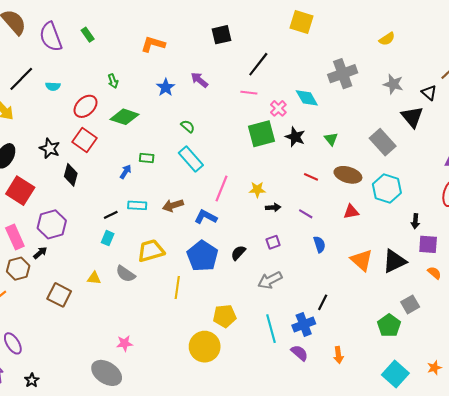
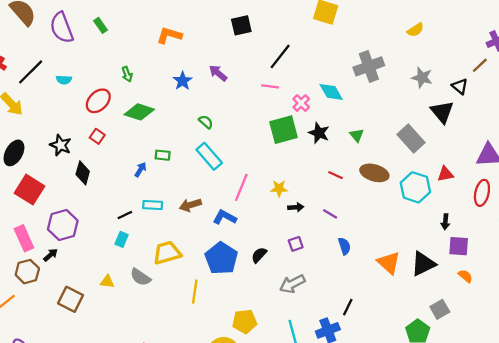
red square: (84, 140) -> (97, 136), size x0.6
red triangle: (351, 212) -> (445, 174), moved

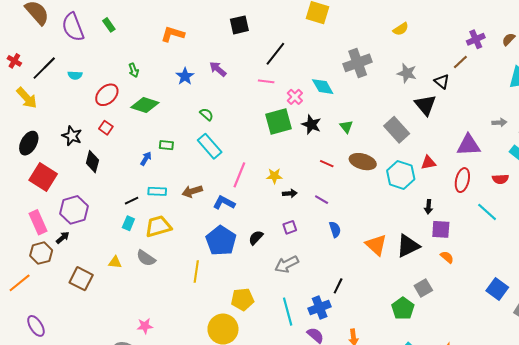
yellow trapezoid: (167, 253) -> (158, 226), moved

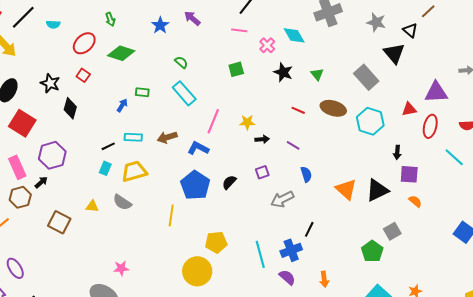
green square: (278, 122) -> (236, 69), moved, size x0.6
red triangle: (428, 163) -> (409, 109), moved
gray arrow: (287, 264) -> (282, 199), moved

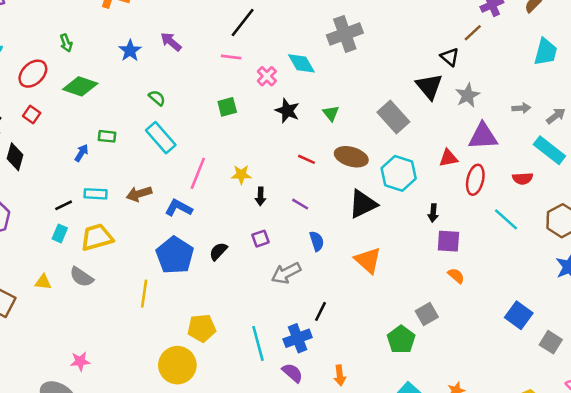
gray star: (376, 22) -> (468, 95), moved, turned 30
black arrow: (262, 139) -> (260, 196), turned 96
black triangle: (377, 190) -> (363, 204), moved

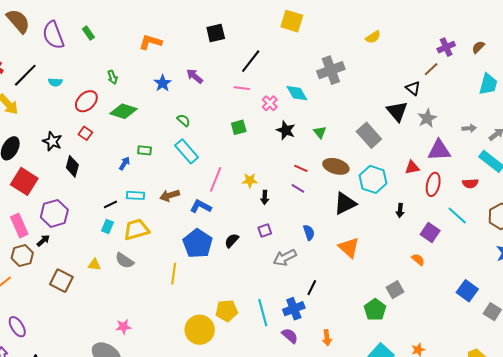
purple line: (300, 204) -> (298, 188), moved
purple square: (448, 241) -> (430, 233), moved, turned 30
yellow pentagon: (202, 328) -> (227, 311), moved

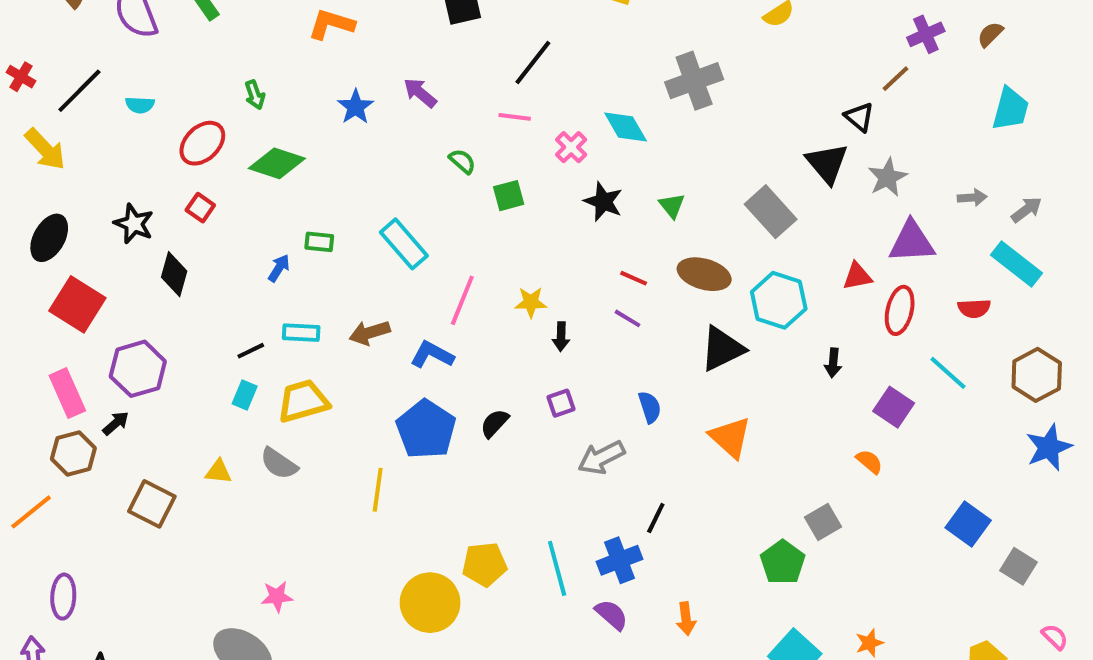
green semicircle: (184, 120) -> (462, 161), moved
purple ellipse: (17, 327) -> (63, 597), turned 35

